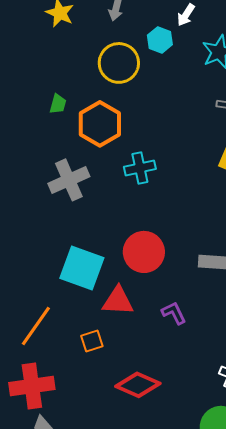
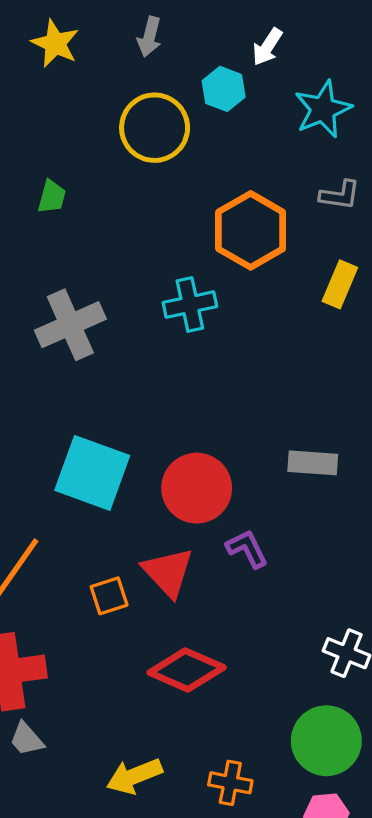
orange hexagon: (100, 124) -> (251, 230), moved
red circle: (144, 252) -> (197, 488), moved
red triangle: (118, 301) -> (168, 572), moved, turned 44

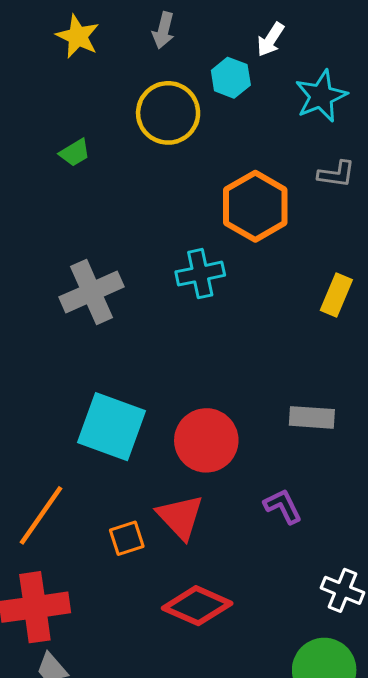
green trapezoid: (52, 197) -> (75, 153), moved, turned 44
yellow rectangle: (340, 284) -> (336, 295), moved
purple L-shape: (247, 549) -> (283, 506), moved

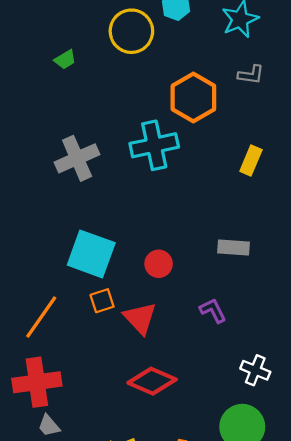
cyan cross: (200, 274) -> (154, 145), size x1.4
red circle: (206, 440) -> (159, 264), size x0.6
orange square: (127, 538) -> (102, 301), moved

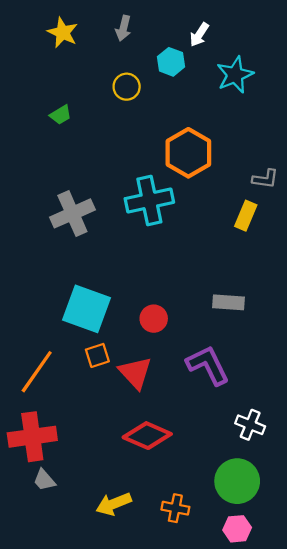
yellow circle: (131, 31) -> (127, 87), size x0.6
gray L-shape: (251, 75) -> (265, 179), moved
purple L-shape: (213, 310) -> (208, 365), size x1.6

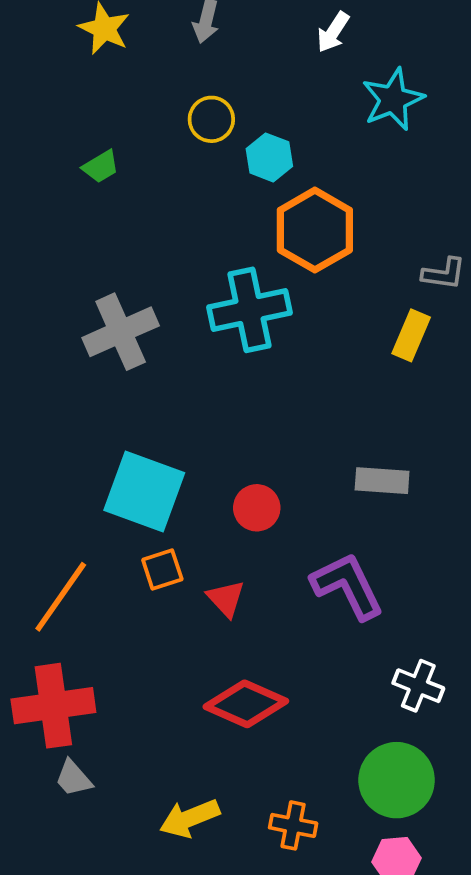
cyan hexagon: (171, 62) -> (269, 157), moved
red triangle: (135, 373) -> (226, 599), size x0.7

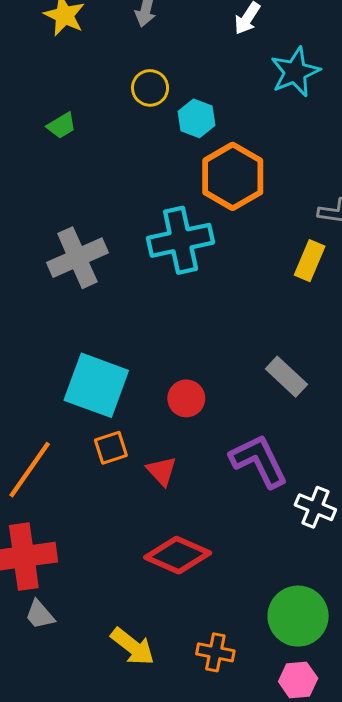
gray rectangle: (382, 481) -> (286, 377), turned 39
white cross: (418, 686) -> (315, 507), moved
yellow arrow: (190, 818) -> (133, 647), turned -120

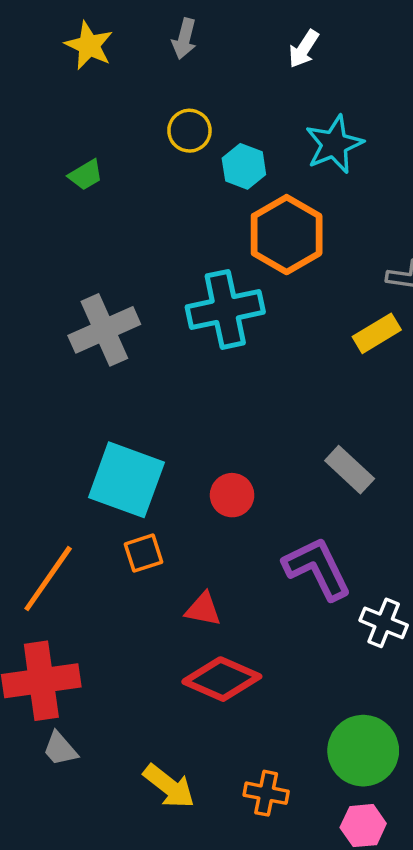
cyan star: (295, 72) -> (334, 144), moved
yellow rectangle: (310, 261) -> (377, 333), turned 36
red triangle: (162, 471) -> (203, 609), moved, turned -36

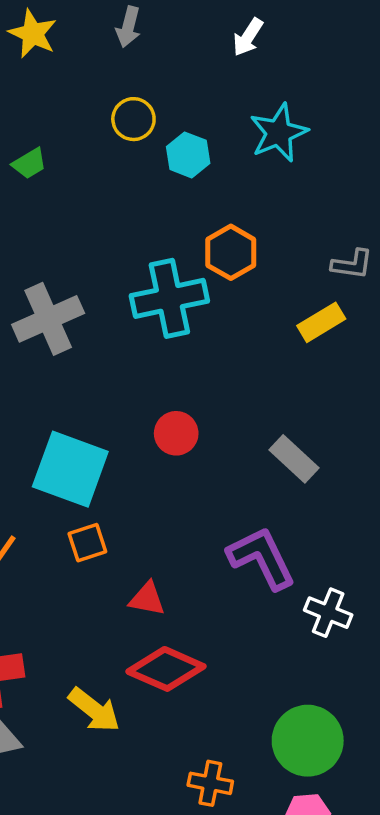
orange hexagon: (287, 235) -> (231, 252), moved, size x0.7
red circle: (232, 495) -> (176, 433), moved
yellow arrow: (169, 786) -> (94, 710), moved

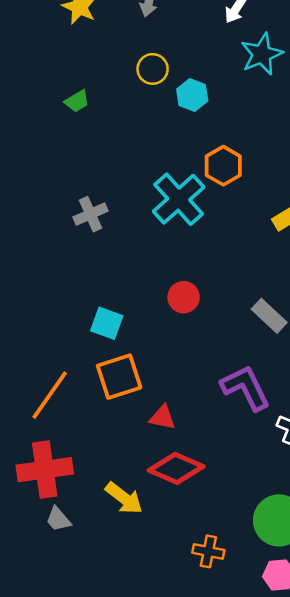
cyan star: (279, 133) -> (262, 54), moved
cyan cross: (169, 298) -> (179, 199), turned -30
gray cross: (48, 319) -> (91, 214), size x0.7
cyan square: (70, 469) -> (107, 323), size x0.6
orange square: (87, 543) -> (119, 377), size x1.6

